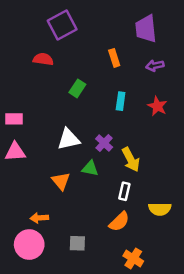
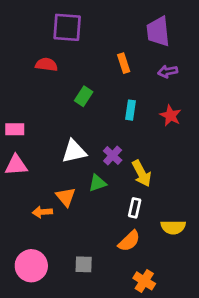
purple square: (62, 25) -> (67, 27), turned 32
green triangle: (90, 168) -> (97, 183), turned -30
orange arrow: (39, 218) -> (42, 212), moved

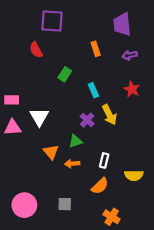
red semicircle: (46, 65) -> (36, 50), turned -126
cyan rectangle: (131, 110) -> (93, 90), moved, turned -32
white triangle: (74, 151) -> (39, 117), moved, turned -48
yellow arrow: (142, 173) -> (109, 115), moved
orange arrow: (42, 212) -> (72, 164), moved

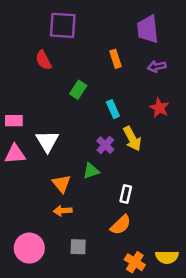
orange arrow: (72, 164) -> (63, 211), moved
yellow semicircle: (134, 175) -> (167, 257), moved

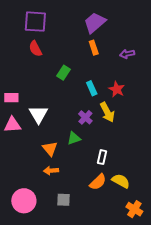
purple square: (63, 25) -> (35, 22), moved
purple trapezoid: (148, 29) -> (95, 23), moved, turned 55
red star: (159, 108) -> (117, 89), moved
yellow semicircle: (167, 257) -> (121, 181), moved, turned -150
orange cross: (135, 262) -> (134, 209), moved

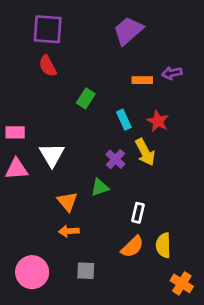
orange rectangle: (94, 48) -> (142, 80), moved, turned -72
yellow semicircle: (121, 181) -> (163, 245), turned -120

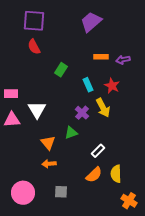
purple arrow: (172, 73) -> (123, 60), moved
white rectangle: (138, 213) -> (98, 151), turned 32

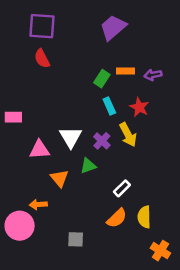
green rectangle: (61, 70) -> (102, 79), moved
white triangle: (37, 110) -> (71, 137), moved
pink triangle: (12, 120) -> (40, 150), moved
orange arrow: (49, 164) -> (38, 204), moved
pink circle: (23, 193) -> (20, 226), moved

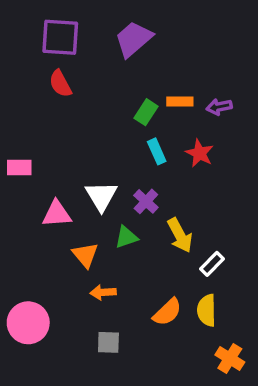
purple trapezoid: (113, 27) -> (133, 39), moved
yellow arrow: (128, 135) -> (180, 235), moved
white rectangle: (122, 188) -> (212, 264), moved
orange arrow: (38, 204) -> (103, 292), moved

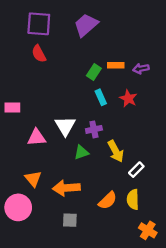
purple cross: (146, 201) -> (94, 129), turned 35
orange triangle: (85, 255) -> (33, 179), moved
orange arrow: (103, 292) -> (66, 188), size x1.6

